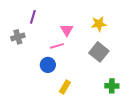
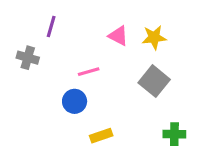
pink triangle: (67, 30) -> (118, 36), moved, turned -32
gray cross: (18, 37) -> (28, 58), turned 32
yellow rectangle: (65, 87) -> (101, 136), turned 40

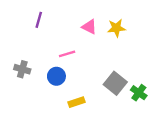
gray cross: (28, 58) -> (22, 69), moved
gray square: (154, 81) -> (115, 83), moved
green cross: (174, 134) -> (139, 93), moved, turned 35

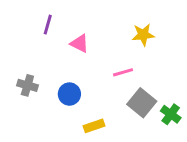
pink triangle: (89, 27) -> (80, 43), moved
pink line: (67, 54) -> (123, 72), moved

